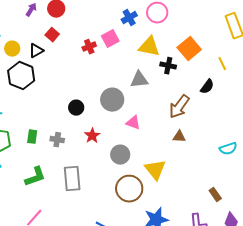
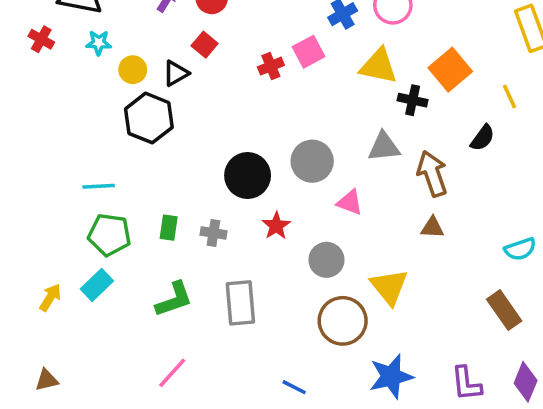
gray triangle: (139, 80) -> (384, 147), moved
brown arrow: (179, 107) -> (432, 174), turned 125
black circle: (76, 108) -> (248, 176), size x1.6
brown rectangle: (215, 195) -> (504, 310), moved, size x1.5

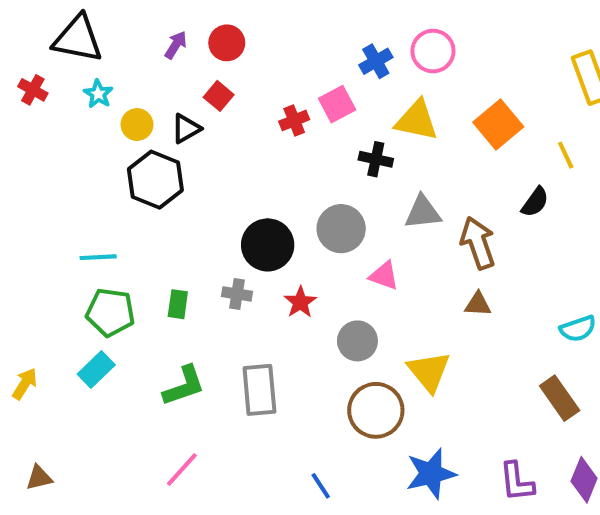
cyan star: (99, 43) -> (98, 94), turned 30
black cross: (413, 100) -> (376, 159), moved
gray cross: (213, 233) -> (237, 294), moved
yellow arrow: (50, 297) -> (25, 384), moved
blue line: (294, 387) -> (321, 486), turned 30

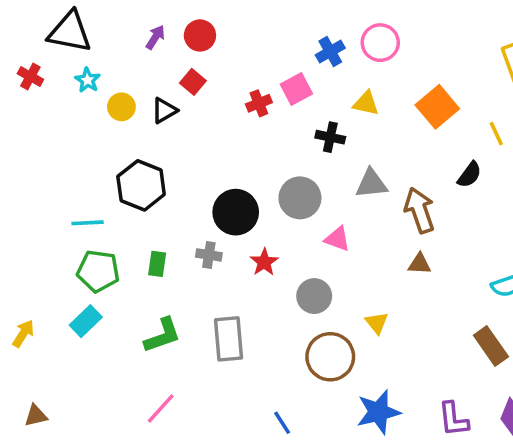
yellow triangle: (417, 120) -> (366, 103), size x0.7
black hexagon: (155, 180) -> (141, 185), moved
yellow triangle: (429, 372) -> (377, 323), size x0.6

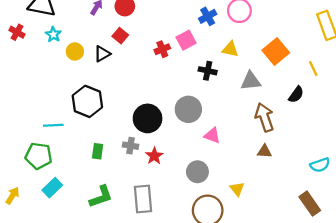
gray triangle: (371, 184) -> (251, 81), moved
red star: (264, 262) -> (154, 156), moved
green pentagon: (98, 271) -> (39, 156), moved

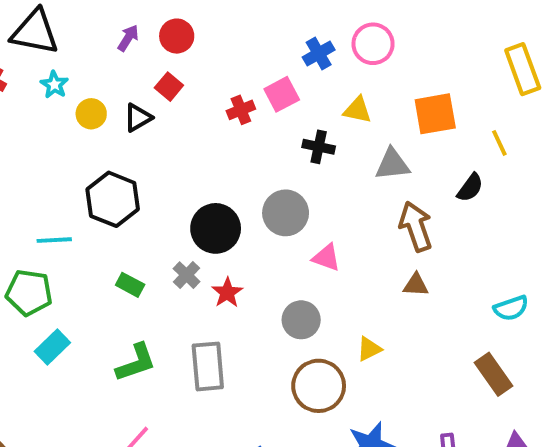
orange square: (276, 51) -> (435, 114), turned 30
gray cross: (130, 146) -> (186, 275), turned 35
green rectangle: (98, 151) -> (130, 285), turned -70
yellow triangle: (237, 189) -> (369, 349), turned 42

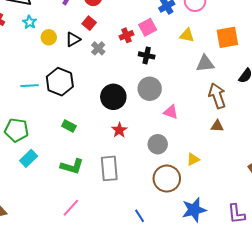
black cross: (319, 147) -> (147, 55), moved
cyan line: (54, 240) -> (30, 86), moved
gray cross: (186, 275) -> (98, 48), moved
green L-shape: (136, 363) -> (72, 166), turned 35

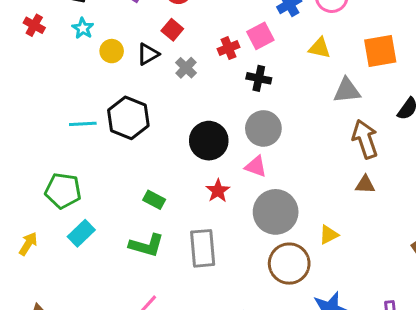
pink triangle: (171, 112) -> (256, 166), moved
green rectangle: (69, 126) -> (154, 200), moved
gray circle: (158, 144) -> (276, 212), size x1.5

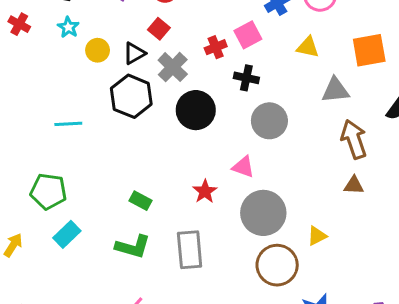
gray cross: (186, 68) -> (173, 67), size x1.4
black hexagon: (128, 118) -> (131, 96), moved
gray circle: (263, 128) -> (269, 121), moved
black circle: (209, 141) -> (196, 110), moved

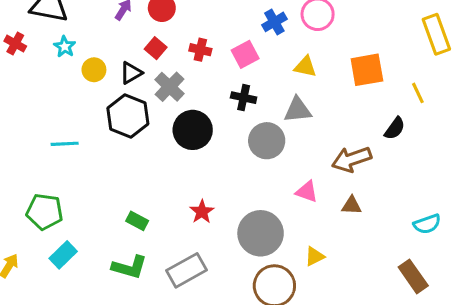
red cross: (216, 47) -> (200, 50), moved, turned 35
gray triangle: (335, 90) -> (298, 110), moved
brown arrow: (354, 139) -> (352, 159), turned -90
pink triangle: (243, 167) -> (307, 192), moved
gray rectangle: (190, 250) -> (186, 270), turned 66

